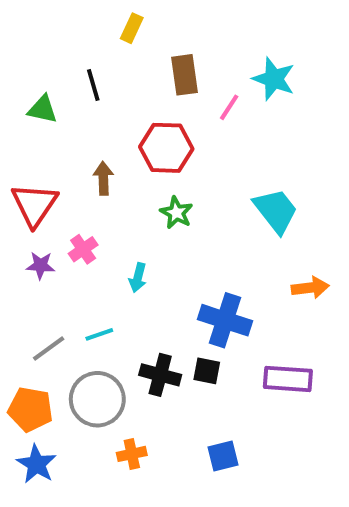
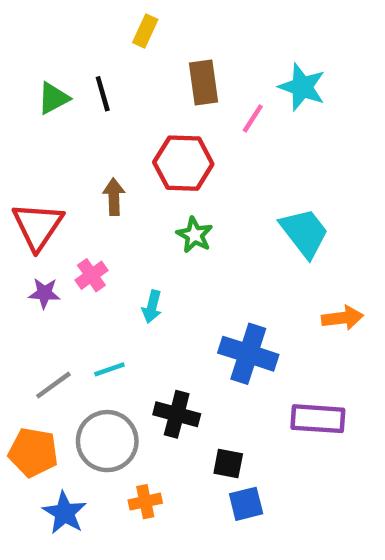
green triangle: (43, 109) -> (53, 98), moved, turned -40
black square: (207, 371) -> (228, 463), moved
blue star: (36, 464) -> (65, 513), moved

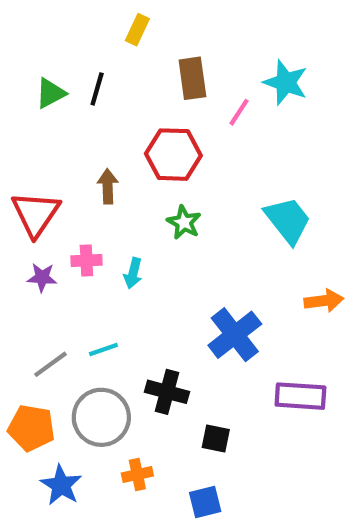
black line: (103, 94) -> (97, 89), turned 32
pink cross: (91, 275) -> (86, 261), turned 32
cyan arrow: (152, 307) -> (133, 273), moved
blue cross: (248, 354) -> (235, 335), turned 34
blue square: (246, 504) -> (205, 502), moved

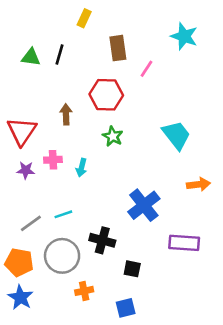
cyan star: (286, 83) -> (184, 36), moved
green triangle: (50, 93) -> (31, 57), turned 36
blue star: (61, 485) -> (20, 297), moved

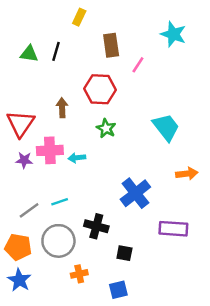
pink cross: (53, 160) -> (50, 150), size x1.5
cyan arrow: (82, 168) -> (77, 158), turned 70

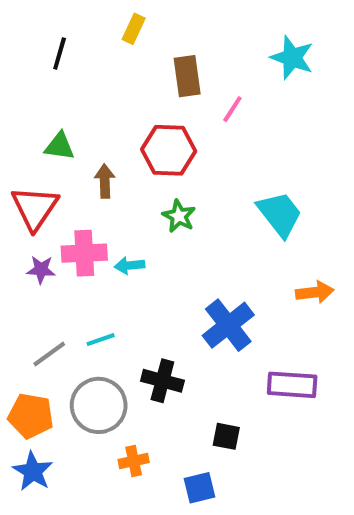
black line: (56, 51) -> (60, 54), moved
green triangle: (29, 54) -> (60, 146), moved
black square: (124, 253) -> (226, 436), moved

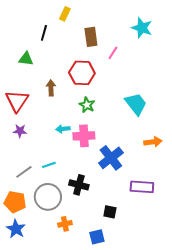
black line: (60, 54) -> (44, 33), moved
green triangle: (60, 146) -> (26, 59), moved
pink cross: (84, 253) -> (84, 136), moved

